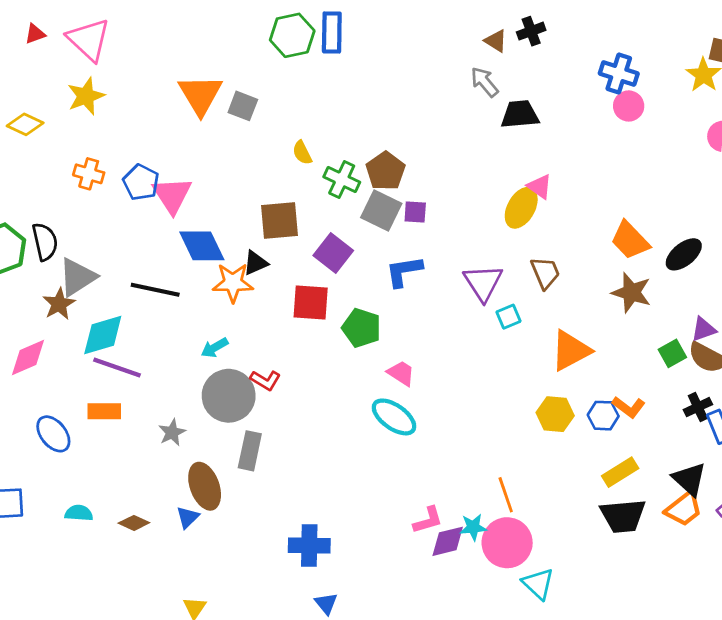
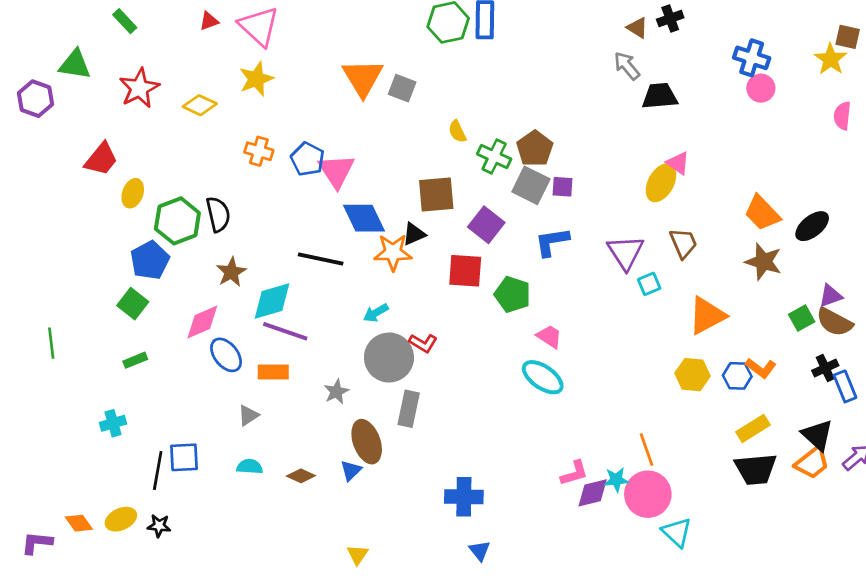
gray triangle: (77, 277) -> (248, 415), moved, size x0.6
blue ellipse: (53, 434) -> (226, 355), moved

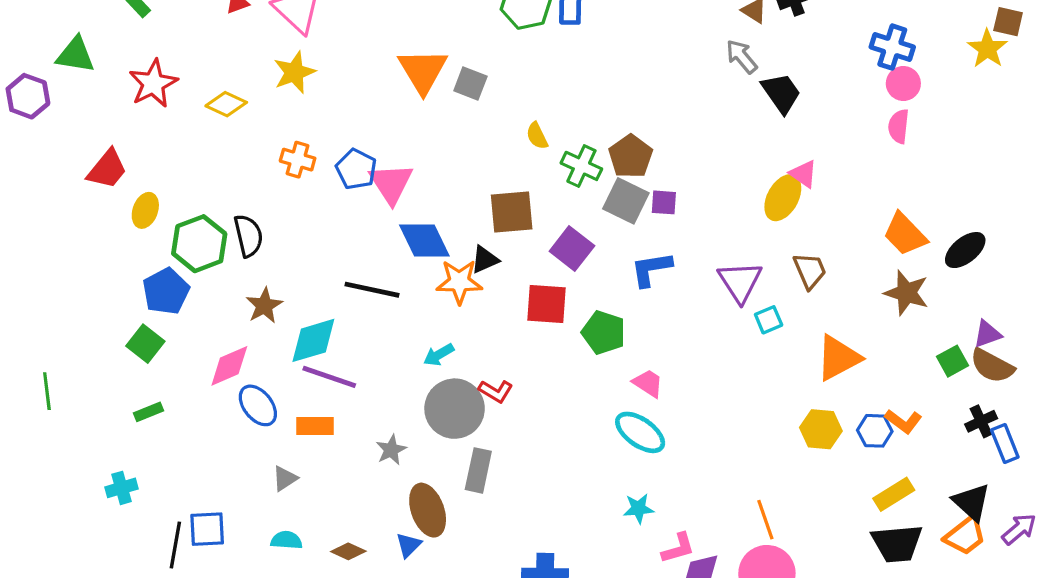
black trapezoid: (660, 96) -> (781, 93), turned 60
pink semicircle: (842, 116) -> (899, 126), moved
cyan star: (616, 480) -> (639, 509), moved

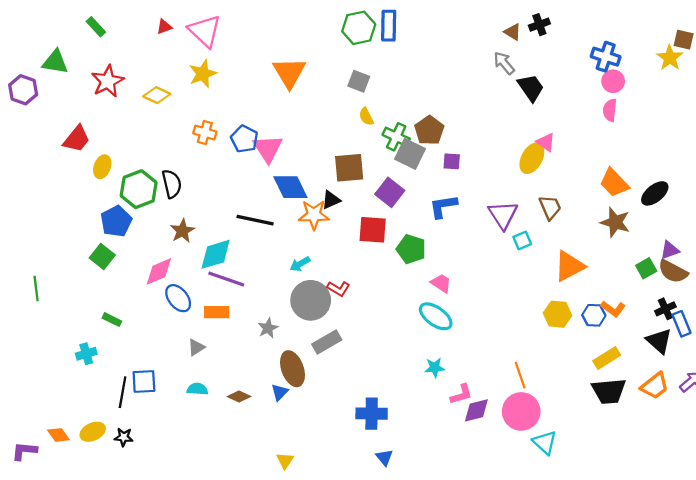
gray square: (470, 83) -> (359, 81), moved
gray square: (626, 201) -> (410, 154), moved
green rectangle: (148, 412) -> (112, 320), moved, turned 48
gray rectangle: (478, 470) -> (327, 342), turned 48
black triangle: (972, 502) -> (659, 341), moved

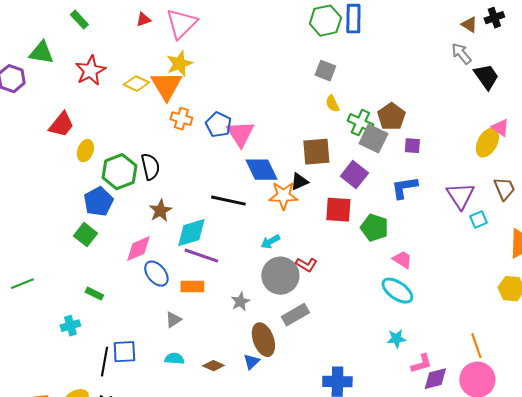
pink triangle: (205, 31) -> (181, 24), turned 32
orange triangle: (289, 73) -> (166, 86), moved
green line: (36, 289) -> (22, 284), moved, turned 75

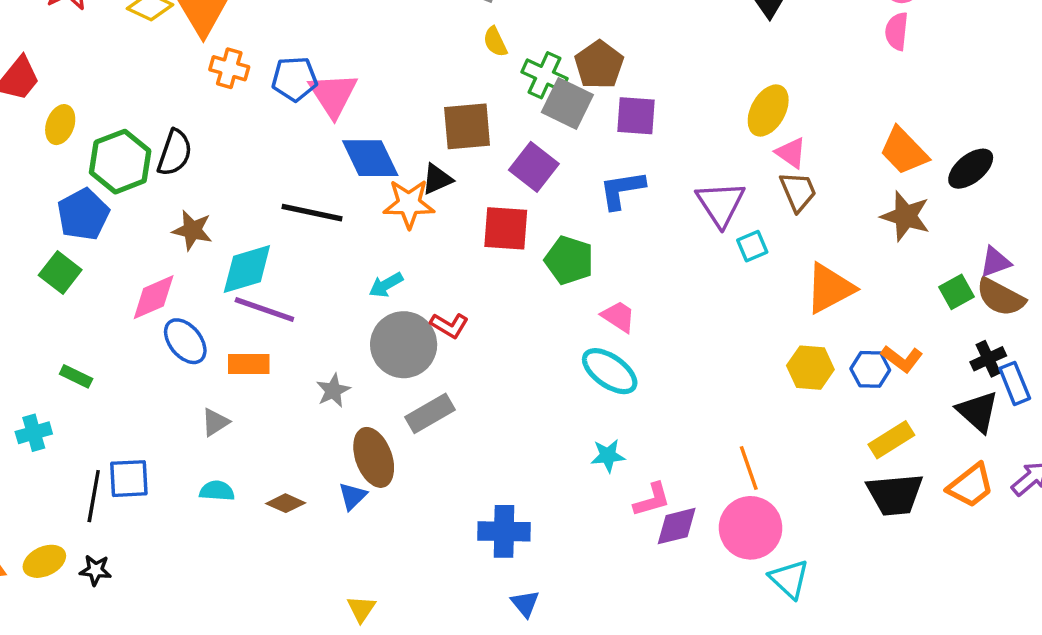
blue pentagon: (218, 125) -> (294, 79), turned -30
pink triangle: (500, 128) -> (791, 153), moved
purple square: (412, 146) -> (636, 116), size x1.4
black semicircle: (150, 167) -> (175, 153), turned 32
brown star: (160, 211) -> (192, 230), turned -30

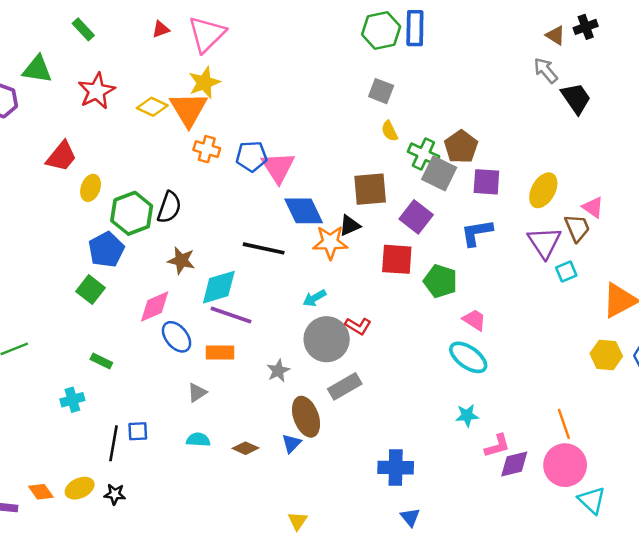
yellow ellipse: (768, 110) -> (543, 190), moved
brown trapezoid: (798, 192) -> (577, 228), moved
blue square: (129, 479) -> (138, 431), size x0.7

